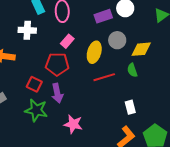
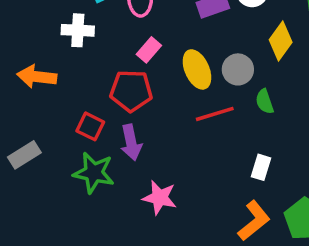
gray circle: (117, 40) -> (238, 69), moved
yellow diamond: (141, 49) -> (281, 41), moved, turned -50
yellow ellipse: (94, 52) -> (197, 69), turned -40
white rectangle: (130, 107) -> (261, 167), turned 32

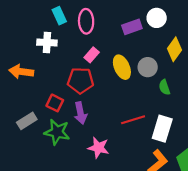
red line: (215, 114) -> (133, 120), moved
gray rectangle: (24, 155) -> (27, 121), moved
white rectangle: (261, 167) -> (162, 129), size x1.6

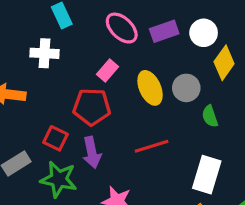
white circle: (157, 18) -> (204, 33), moved
pink ellipse: (86, 21) -> (122, 28), moved, turned -45
red line: (133, 120) -> (152, 146), moved

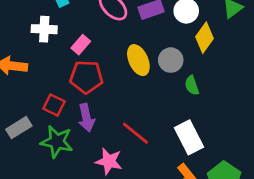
pink rectangle: (108, 71) -> (81, 45), moved
red line: (152, 146) -> (136, 133), moved, turned 56
white rectangle: (207, 175) -> (189, 137), turned -44

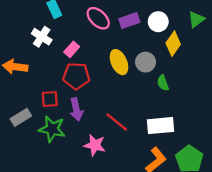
white cross: (44, 29) -> (42, 37), turned 30
red square: (54, 105) -> (50, 99), turned -30
white rectangle: (189, 137) -> (161, 126), turned -68

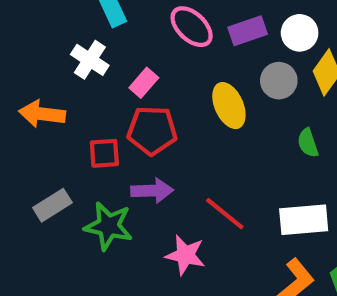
gray circle: (146, 62) -> (279, 81), moved
red square: (50, 99) -> (104, 153), moved
purple arrow: (76, 109) -> (152, 191), turned -80

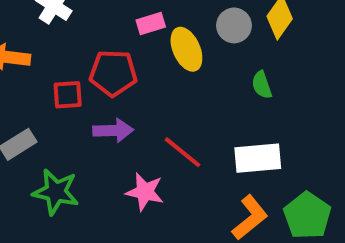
pink rectangle: (144, 83) -> (151, 23), moved, turned 32
green star: (108, 226) -> (56, 192), moved

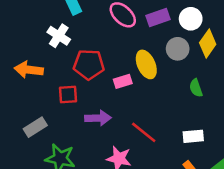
pink rectangle: (151, 23) -> (123, 81), moved
red pentagon: (113, 73) -> (89, 64), moved
white rectangle: (258, 158) -> (193, 136), size x0.7

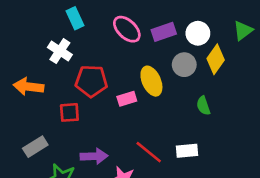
purple arrow: (98, 118) -> (94, 156), moved
white rectangle: (193, 136) -> (187, 151), moved

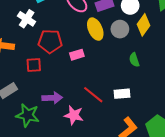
yellow ellipse: (151, 81) -> (95, 29), moved

